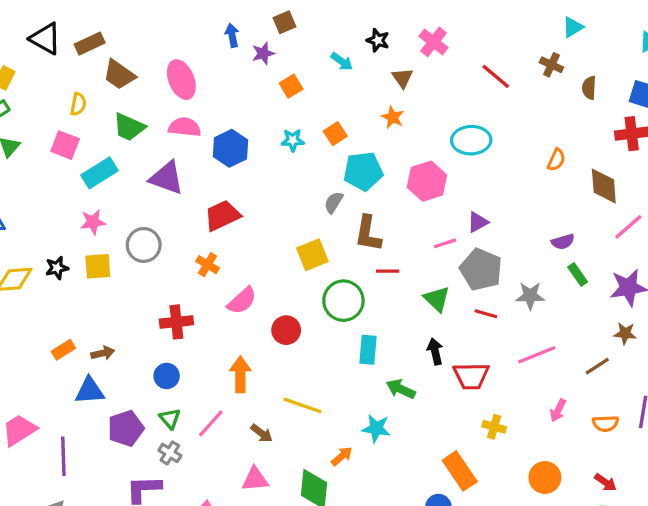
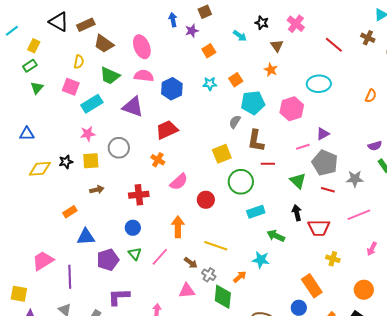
cyan rectangle: (368, 350) -> (256, 212), turned 66
brown arrow: (103, 353) -> (97, 190), moved
gray cross: (170, 453) -> (209, 275), moved

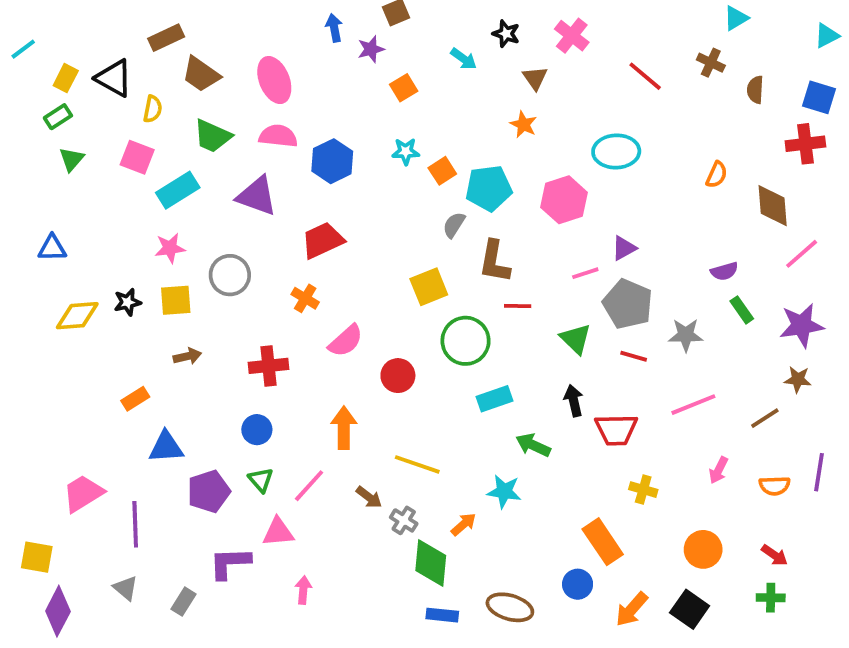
black triangle: (59, 22) -> (114, 78), moved
orange square: (236, 80) -> (442, 171), moved
pink triangle: (187, 291) -> (278, 532), moved

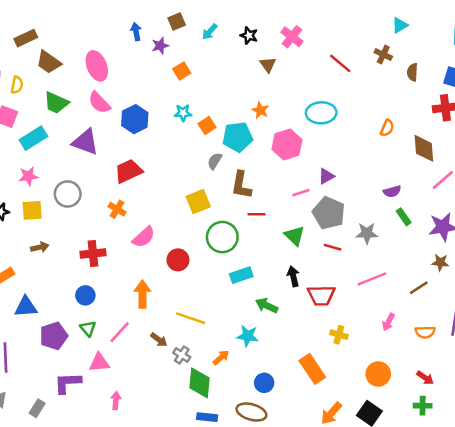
cyan arrow: (464, 59) -> (210, 32), moved, turned 96
orange star: (523, 124) -> (260, 110), moved
pink semicircle: (278, 136) -> (99, 103), turned -140
blue circle: (578, 584) -> (264, 383), moved

